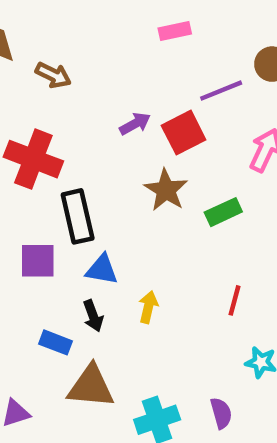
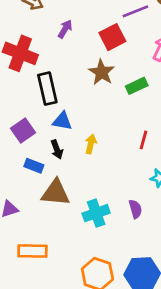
purple arrow: (135, 124) -> (65, 29), moved, turned -30
purple square: (38, 261) -> (23, 131), moved, turned -35

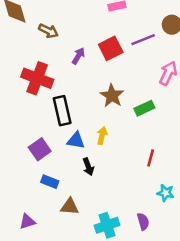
red square: (112, 37) -> (111, 48), moved
yellow arrow: (91, 144) -> (102, 136), moved
black arrow: (57, 149) -> (88, 167), moved
brown triangle: (55, 193) -> (70, 207), size x0.7

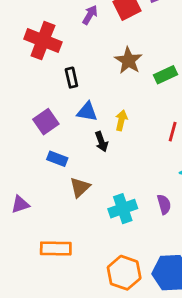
black rectangle: (62, 111) -> (71, 78), size x0.6
yellow arrow: (102, 136) -> (121, 120), moved
brown triangle: (70, 207) -> (80, 187), turned -48
purple triangle: (27, 222) -> (20, 204), moved

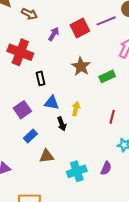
blue rectangle: (57, 159) -> (30, 136), turned -64
brown triangle: (80, 187) -> (47, 156), turned 35
purple semicircle: (164, 204) -> (106, 168), turned 40

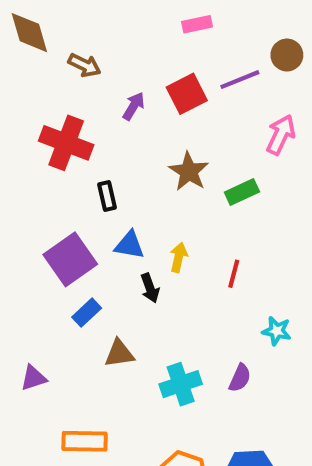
purple square: (22, 110) -> (70, 259), size x1.4
red line: (112, 117) -> (234, 274), moved

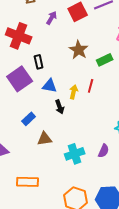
purple square: (70, 259) -> (20, 79), moved
red line: (234, 274) -> (91, 86), moved

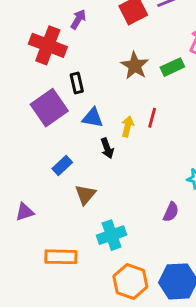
purple arrow: (52, 18) -> (78, 19), moved
green rectangle: (105, 60) -> (172, 67), moved
brown triangle: (45, 139) -> (85, 195), turned -42
cyan cross: (75, 154) -> (112, 235), moved

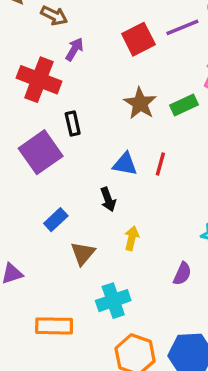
blue triangle: (93, 118) -> (125, 164), moved
yellow arrow: (127, 126) -> (132, 238), moved

